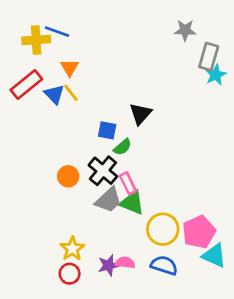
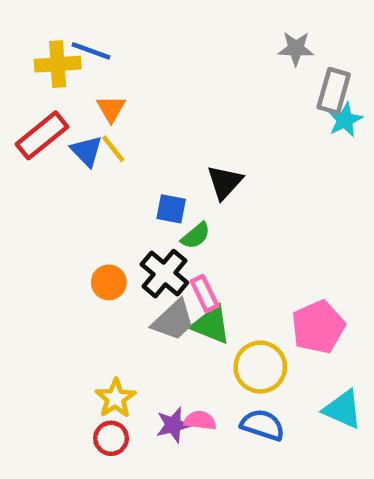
pink pentagon: (199, 232) -> (318, 327), moved

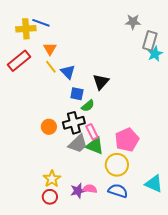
blue triangle: (87, 151) -> (68, 72), moved
black cross: (164, 274) -> (74, 123), turned 35
pink pentagon: (318, 327) -> (127, 140), moved

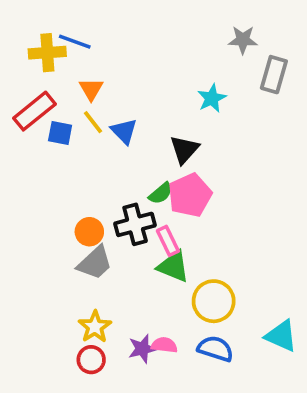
cyan star: (155, 54) -> (212, 98), moved
blue square: (77, 94) -> (60, 133), moved
pink pentagon: (127, 140) -> (190, 195), moved
gray trapezoid: (78, 144) -> (95, 263), moved

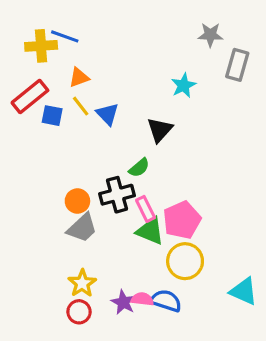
orange triangle: (91, 89) -> (79, 78), turned 40
pink pentagon: (190, 195) -> (182, 220), moved
purple star: (142, 349) -> (123, 302), turned -30
blue semicircle: (215, 349) -> (166, 301), moved

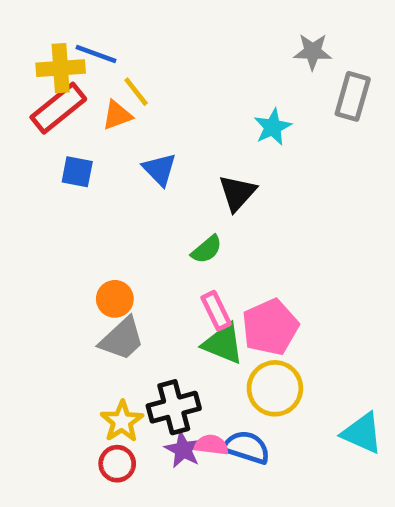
red rectangle: (30, 97) -> (58, 108), moved
yellow line: (81, 106) -> (136, 92), moved
black cross: (117, 195) -> (174, 407), moved

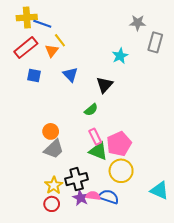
yellow cross: (61, 68) -> (27, 18), moved
orange triangle: (117, 115) -> (52, 51), turned -32

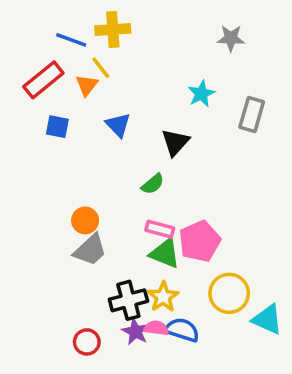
yellow cross: (27, 18) -> (113, 30), moved
gray rectangle: (155, 42) -> (252, 115), moved
pink rectangle: (95, 137) -> (160, 229), turned -49
yellow circle: (121, 171) -> (229, 293), moved
yellow star: (54, 185) -> (163, 297), moved

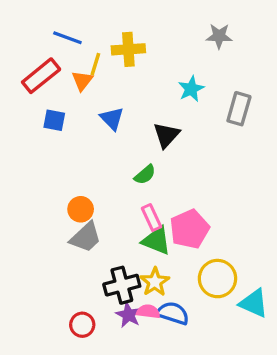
yellow cross: (113, 30) -> (128, 49), moved
yellow line: (101, 68) -> (95, 64), turned 55
pink rectangle: (160, 229) -> (152, 218), turned 50

